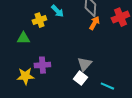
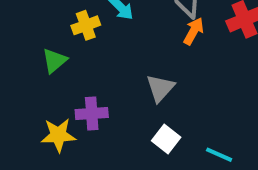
green triangle: (23, 38) -> (54, 61), turned -40
gray triangle: (84, 64) -> (160, 88), moved

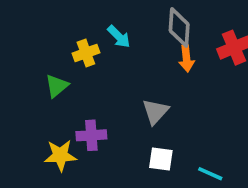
orange arrow: (194, 31) -> (186, 59), turned 145
white square: (166, 139) -> (161, 159), turned -30

